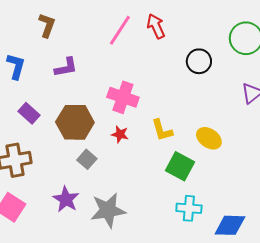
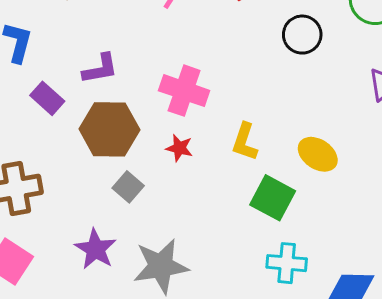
purple L-shape: (66, 67) -> (100, 69), moved
purple rectangle: (29, 113) -> (47, 98), moved
yellow L-shape: (162, 130) -> (245, 142), turned 35

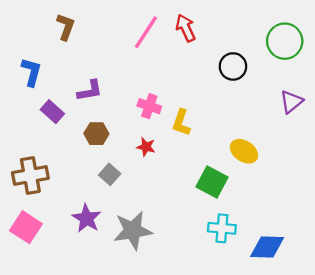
pink cross: (184, 91) -> (149, 106), size x0.7
brown hexagon: (109, 129) -> (96, 134), size x0.6
yellow L-shape: (245, 142) -> (181, 123), moved

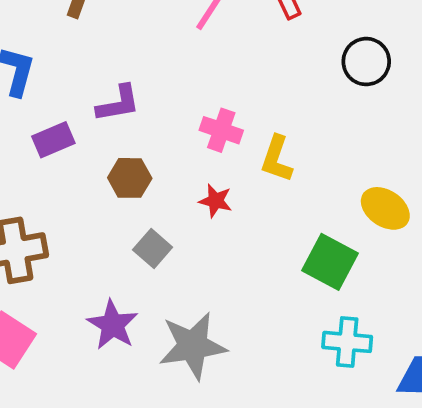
purple rectangle: (52, 112) -> (53, 140), turned -65

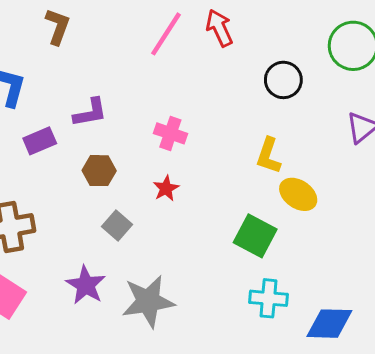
yellow L-shape: (277, 159) -> (268, 156), moved
red star: (216, 201) -> (166, 188), turned 30

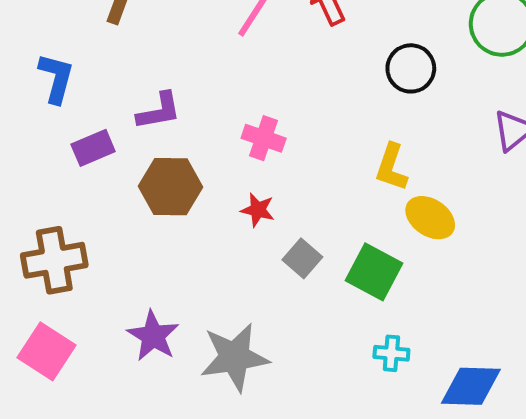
brown hexagon: (99, 171) -> (171, 187), size x1.4
red star: (166, 188) -> (258, 210), turned -30
gray square: (117, 226) -> (302, 258), moved
cyan cross: (268, 298) -> (391, 353), size x0.7

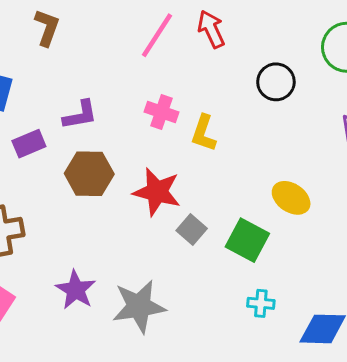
pink cross: (264, 138) -> (161, 112), moved
yellow L-shape: (391, 167) -> (204, 133), moved
red star: (258, 210) -> (157, 192), size x1.8

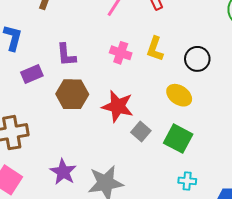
black circle: (276, 82) -> (197, 59), moved
purple L-shape: (80, 115) -> (66, 55), turned 95
yellow L-shape: (204, 133) -> (155, 49), moved
yellow ellipse: (291, 198) -> (179, 95), moved

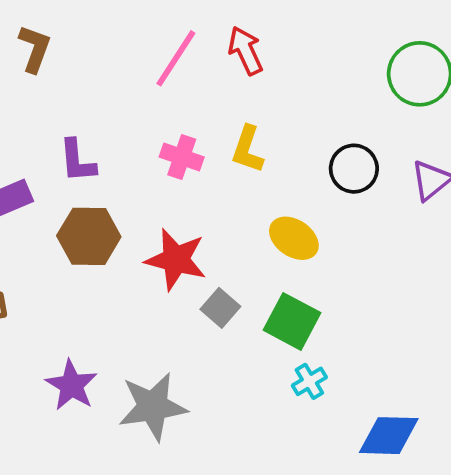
black circle: (197, 59) -> (354, 169), moved
cyan cross: (187, 181) -> (309, 381), moved, turned -36

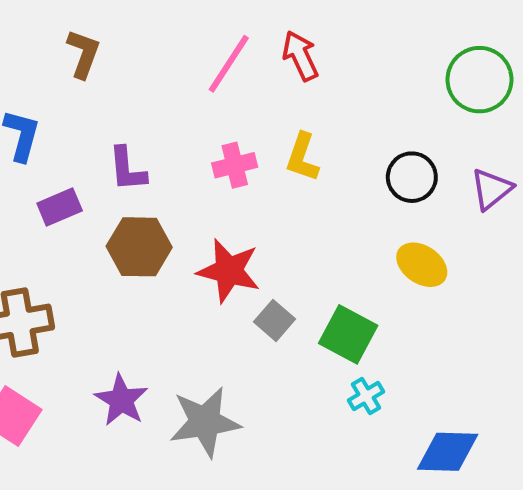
pink cross: (182, 157) -> (235, 165), turned -33
yellow ellipse: (294, 238) -> (422, 265), moved

